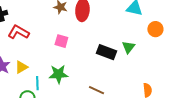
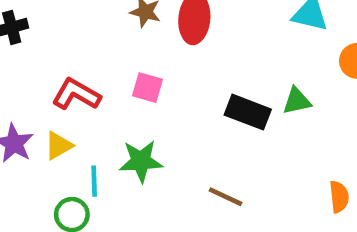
red L-shape: (18, 32) -> (76, 94), moved
green triangle: (128, 47) -> (297, 101), turned 40

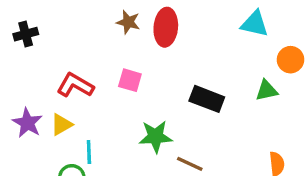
green triangle: (297, 101) -> (267, 90), moved
green star: (141, 161) -> (156, 137), moved

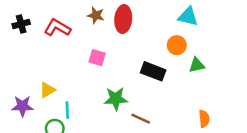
orange circle: (290, 60) -> (177, 45), moved
red L-shape: (75, 85) -> (57, 28), moved
purple star: (27, 123) -> (22, 106), moved, turned -30

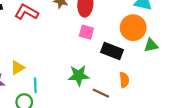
orange circle: (177, 45) -> (133, 28), size x1.5
pink square: (97, 58) -> (86, 32), moved
orange semicircle: (204, 119) -> (124, 80), moved

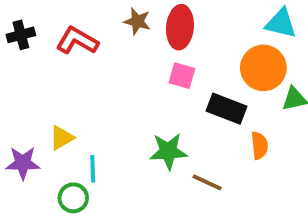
orange semicircle: (124, 80) -> (259, 145), moved

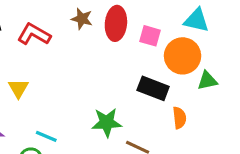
pink square: (182, 76) -> (150, 36), moved
yellow triangle: (62, 138) -> (18, 88), moved, turned -30
cyan line: (93, 169) -> (46, 136), turned -65

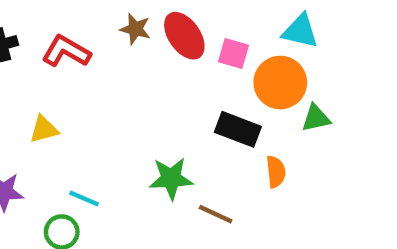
red ellipse: (116, 23) -> (184, 36), turned -40
yellow triangle: (18, 88) -> (44, 129), turned 45

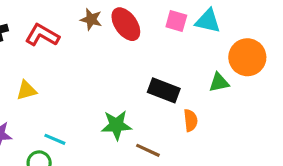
pink square: (233, 54) -> (176, 21), moved
orange circle: (280, 83) -> (247, 57), moved

